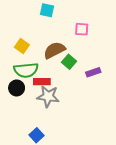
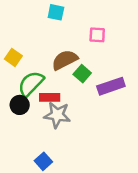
yellow square: (22, 46) -> (13, 57), moved
green semicircle: (26, 70) -> (31, 84), turned 140
purple rectangle: (93, 72) -> (111, 86), size x1.5

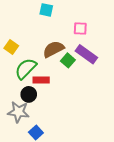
purple rectangle: (111, 86) -> (86, 54), moved, turned 55
black circle: (20, 105) -> (29, 94), moved
gray star: (57, 115) -> (18, 112), moved

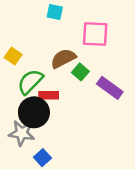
pink square: (80, 29) -> (95, 34), size x1.6
purple rectangle: (86, 54) -> (110, 88), moved
black circle: (29, 94) -> (34, 112), size x1.6

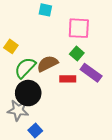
brown semicircle: (63, 58) -> (47, 64), moved
green square: (80, 72) -> (77, 54), moved
red rectangle: (49, 95) -> (68, 79), moved

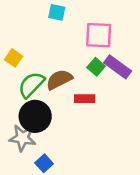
purple rectangle: (91, 73) -> (118, 67), moved

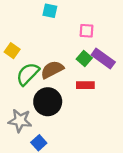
pink square: (99, 35) -> (87, 31), size x0.6
red rectangle: (85, 99) -> (85, 85), moved
black circle: (35, 116) -> (48, 102), moved

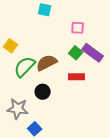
black circle: (48, 102) -> (43, 92), size x0.6

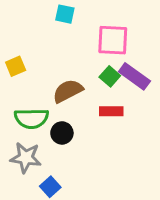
pink square: (78, 28) -> (113, 40), size x1.6
yellow square: (11, 46) -> (16, 66), turned 32
green semicircle: (25, 67) -> (31, 118), moved, turned -135

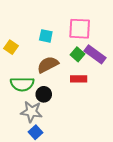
cyan square: (65, 14) -> (46, 36), moved
yellow square: (16, 66) -> (11, 47), turned -32
gray star: (26, 158) -> (31, 112), moved

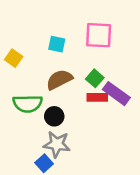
green square: (78, 54) -> (95, 78), moved
purple rectangle: (95, 54) -> (116, 94), moved
gray star: (31, 112) -> (57, 144), moved

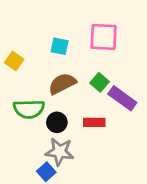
red rectangle: (97, 97) -> (94, 122), moved

